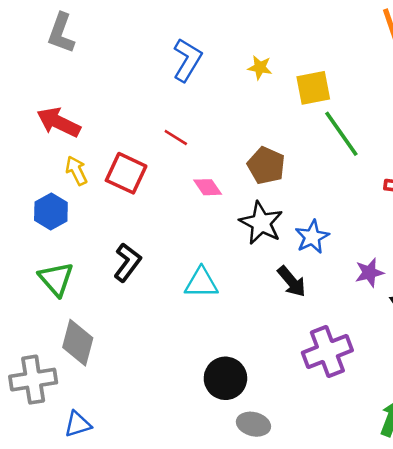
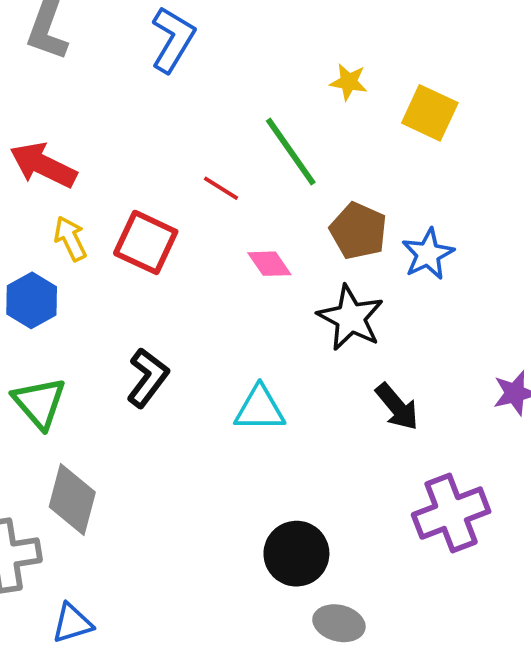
blue L-shape: (187, 60) -> (173, 39), moved
yellow square: (313, 88) -> (430, 113), turned 36
green line: (341, 134) -> (291, 152), moved
blue star: (312, 237) -> (428, 254), moved

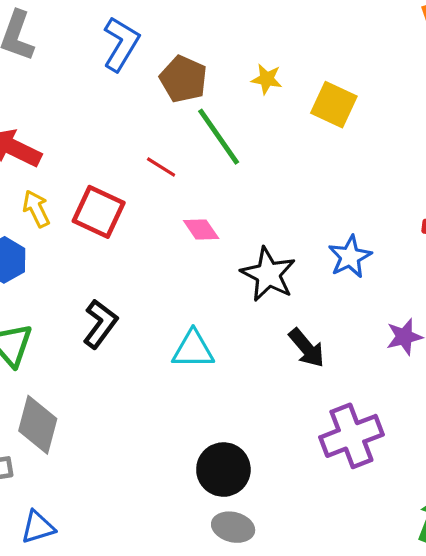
brown pentagon: (358, 231) -> (183, 79), moved
blue star: (428, 254) -> (350, 257), moved
gray ellipse: (339, 623) -> (233, 527), moved

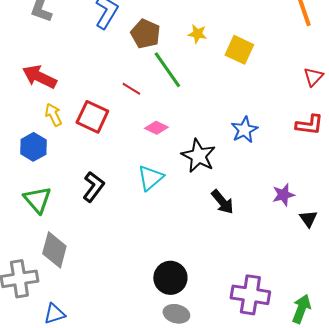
pink diamond: (201, 229) -> (156, 128), turned -30
blue star: (350, 257) -> (244, 130), moved
cyan triangle: (193, 349) -> (150, 178), moved, turned -40
purple cross: (351, 436) -> (250, 295), moved, turned 30

